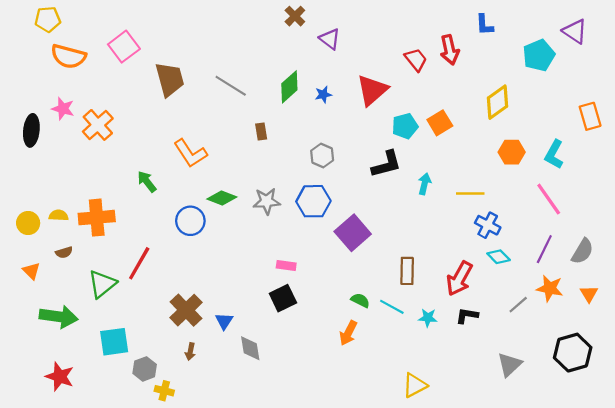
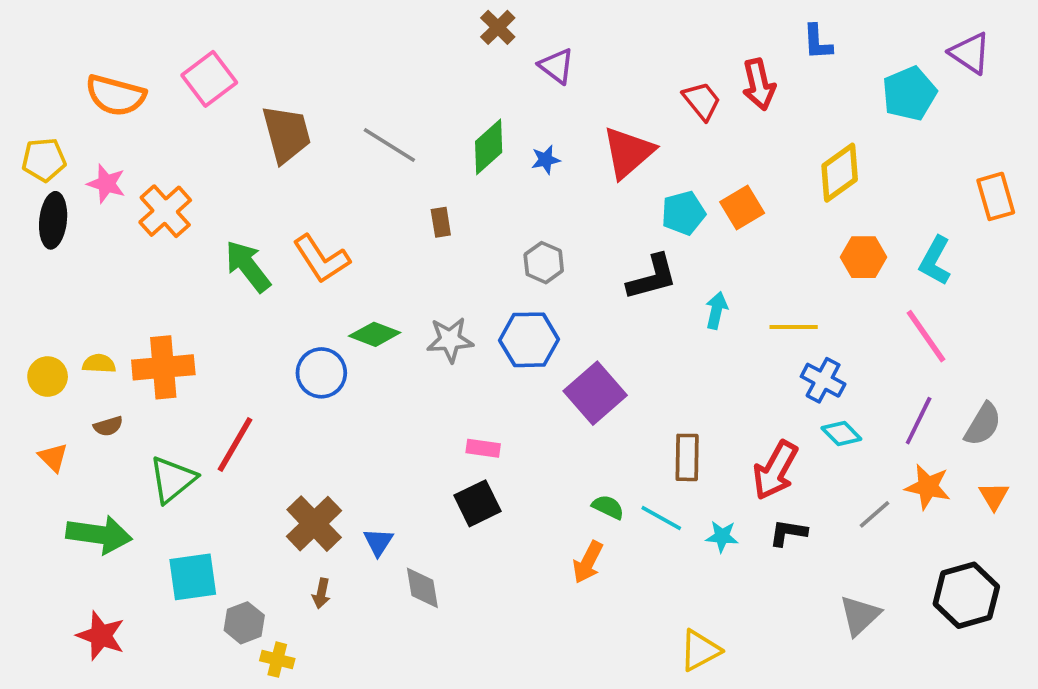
yellow pentagon: (48, 19) -> (44, 160), moved
green arrow: (147, 182) -> (248, 266), moved, size x1.4

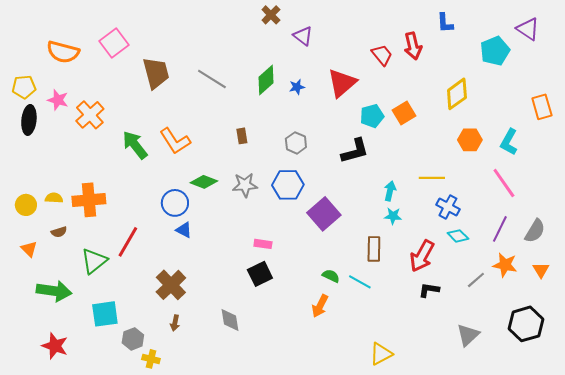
brown rectangle: (441, 222) -> (242, 136), moved
cyan arrow: (716, 310) -> (390, 191), moved
cyan star: (722, 536) -> (393, 216), moved
blue triangle: (378, 542) -> (184, 230), moved, turned -36

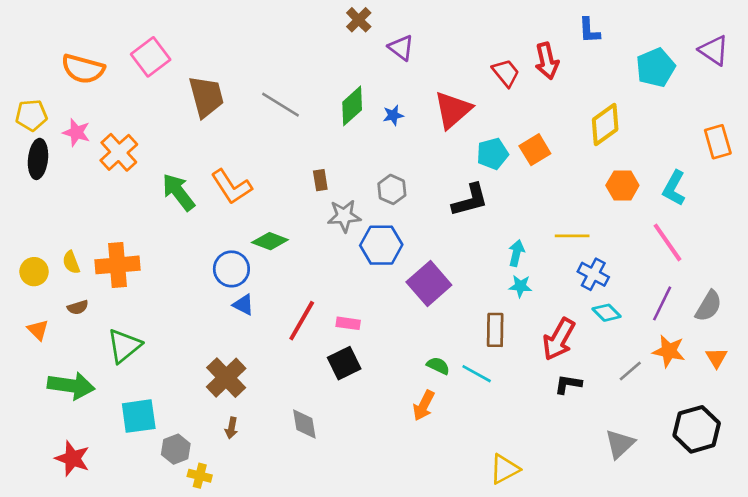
purple triangle: (528, 29) -> (714, 50), moved
gray star: (245, 185) -> (344, 216), moved
yellow semicircle: (54, 198) -> (71, 262), turned -114
red line: (128, 242) -> (302, 321), moved

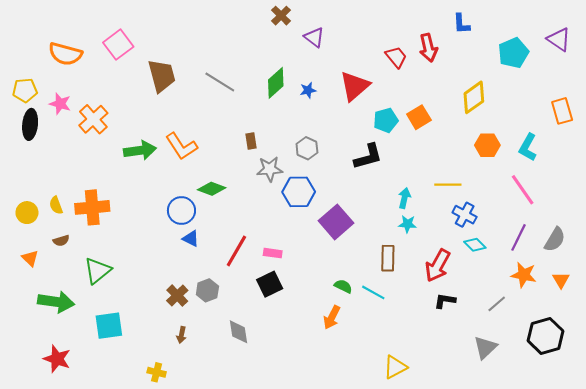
green arrow: (178, 192) -> (140, 150), turned 120
gray line: (630, 371) -> (497, 304), moved
brown cross: (226, 378) -> (177, 296), size x0.7
gray hexagon: (176, 449) -> (207, 290), moved

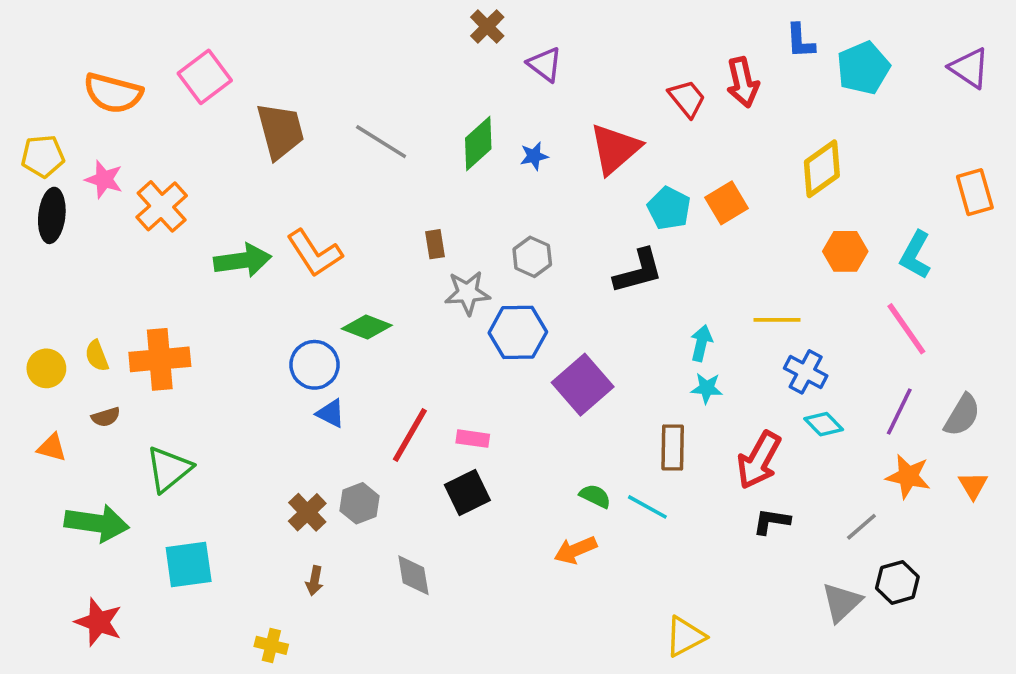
cyan pentagon: (513, 53) -> (863, 68), moved
cyan pentagon: (386, 120) -> (669, 208), turned -30
orange triangle: (30, 258) -> (52, 448), turned -30
orange arrow: (332, 317) -> (575, 550), turned 40
black hexagon: (545, 336) -> (897, 582), moved, size x0.7

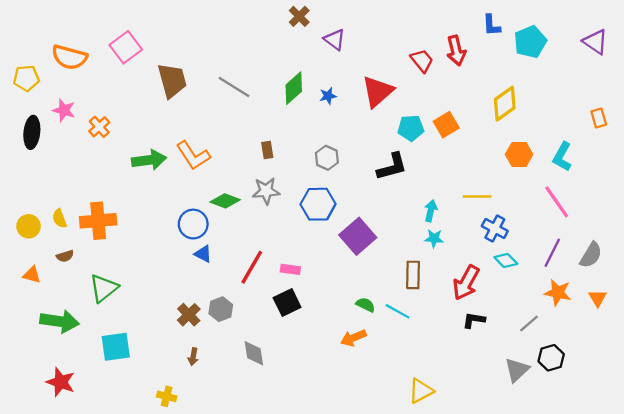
yellow pentagon: (43, 156) -> (26, 78), moved
orange rectangle: (975, 192) -> (599, 118), size x0.7
orange cross: (162, 206) -> (99, 127), size x0.7
cyan pentagon: (669, 208) -> (411, 128), turned -30
gray star: (467, 293) -> (266, 191), moved

